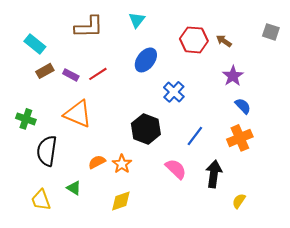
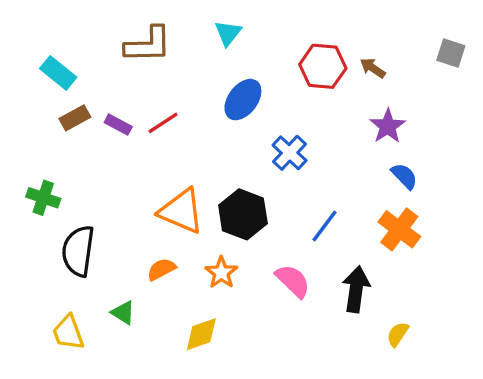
orange triangle: (78, 114) -> (181, 211), moved
orange cross: (240, 138) -> (399, 229), turned -30
orange star: (122, 164) -> (221, 273), moved

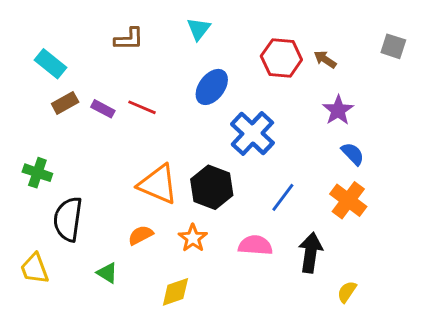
brown L-shape: (148, 45) -> (129, 39), size x0.7
red line: (163, 123) -> (142, 107), turned 56
blue cross: (290, 153) -> (252, 133), size x1.4
pink semicircle: (293, 281) -> (255, 245), turned -40
yellow trapezoid: (68, 333) -> (35, 269), moved

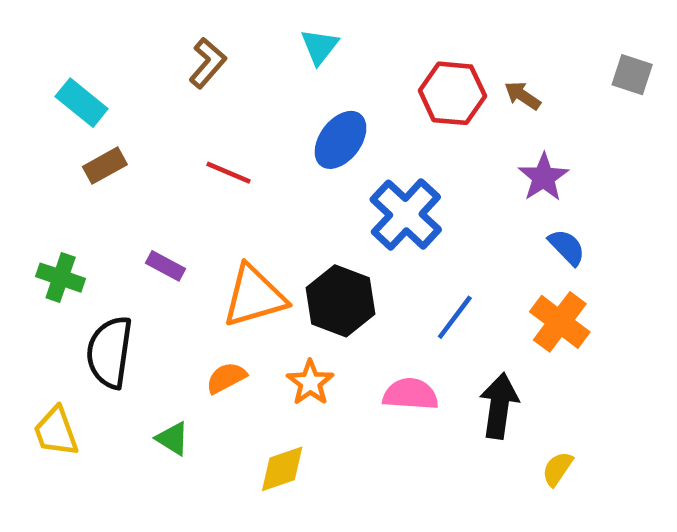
brown L-shape: (129, 39) -> (208, 63), turned -48
purple rectangle: (103, 109) -> (166, 266), moved
orange triangle: (158, 184) -> (254, 296), turned -39

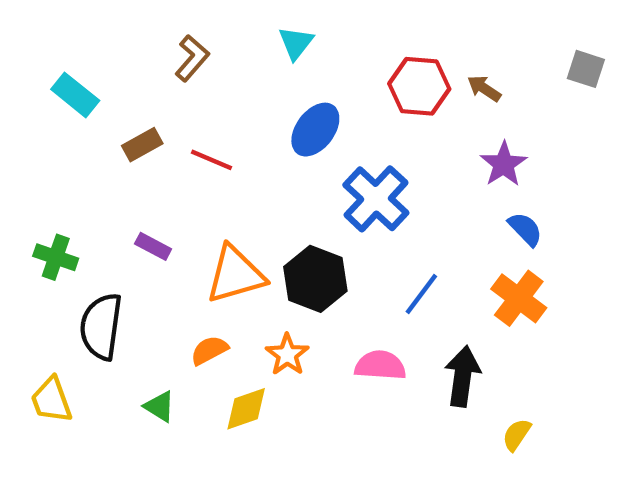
brown rectangle: (105, 166) -> (142, 145), moved
yellow diamond: (282, 469) -> (246, 409), moved

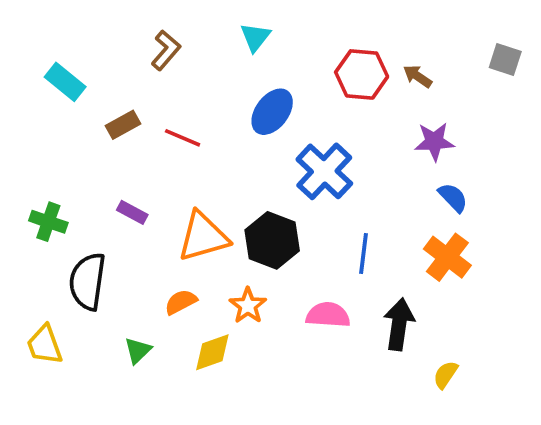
purple star: (504, 164) -> (434, 142), turned 30
blue line: (421, 294) -> (363, 253), turned -30
green triangle: (160, 407) -> (138, 350), turned 44

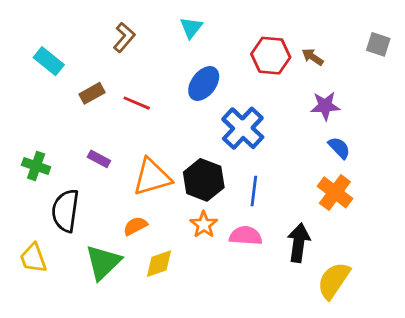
blue line: (363, 253) -> (254, 191), moved
orange star: (248, 306) -> (204, 225), moved
green triangle: (138, 350) -> (103, 262), size x1.8
yellow semicircle: (446, 375) -> (334, 280), size x1.8

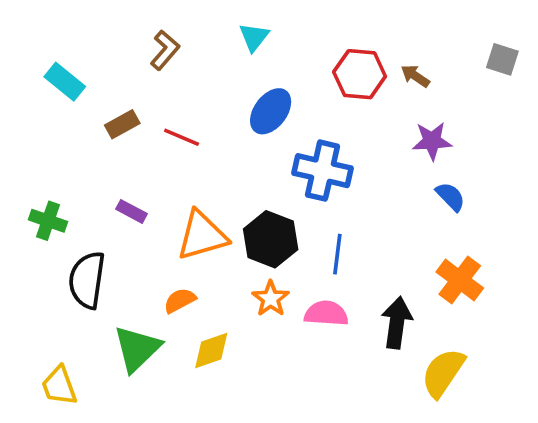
blue cross: (243, 128) -> (323, 171), turned -30
orange cross: (335, 192) -> (460, 280), moved
yellow trapezoid: (33, 258) -> (59, 386), moved

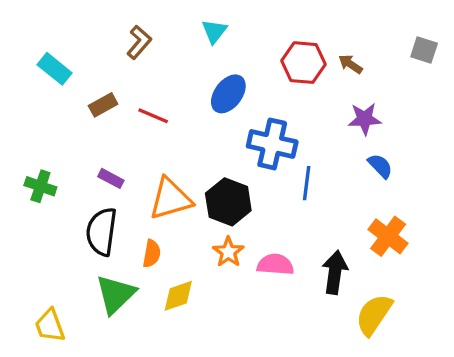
blue line: (337, 254) -> (307, 183), moved
black semicircle: (87, 280) -> (102, 232), moved
orange semicircle: (180, 300) -> (152, 254), turned 128

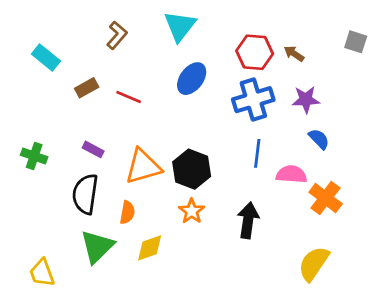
cyan triangle: (214, 31) -> (180, 26), size x1.5
blue cross: (272, 144) -> (253, 100), moved, turned -30
pink semicircle: (275, 265) -> (291, 174), moved
black arrow: (335, 272) -> (248, 220), moved

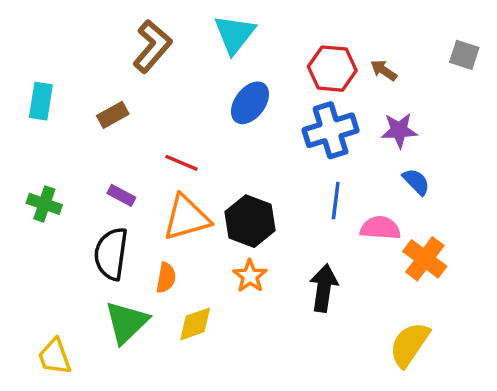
brown L-shape: (117, 35) -> (152, 46), size x1.4
cyan rectangle: (46, 58) -> (41, 101), moved, turned 60
red line: (129, 97) -> (181, 163), moved

